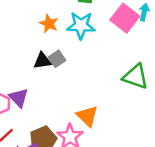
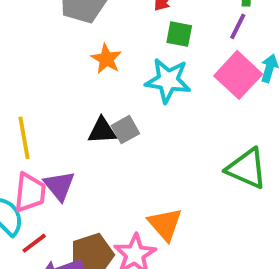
orange star: (49, 24) -> (106, 59), moved

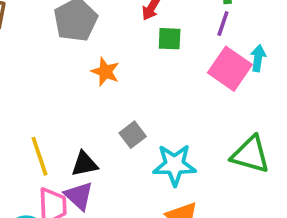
cyan star: (168, 80) -> (175, 165), moved
black triangle: (102, 131) -> (84, 164), moved

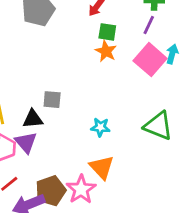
orange star: (105, 72) -> (106, 51), moved
gray square: (133, 135) -> (52, 100), moved, turned 36
cyan star: (175, 165) -> (100, 127), size x0.6

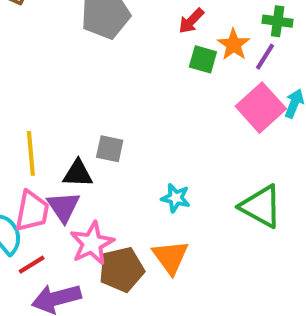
orange star: (106, 51) -> (234, 45), moved
pink star: (81, 189) -> (92, 243), moved
brown pentagon: (51, 191) -> (122, 269), moved

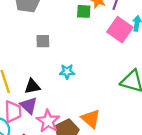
gray square: (110, 149) -> (43, 41), moved
cyan star: (176, 198) -> (67, 72), moved

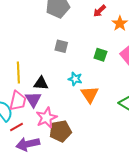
green square: (84, 11) -> (100, 55), moved
orange triangle: (91, 119) -> (90, 94), moved

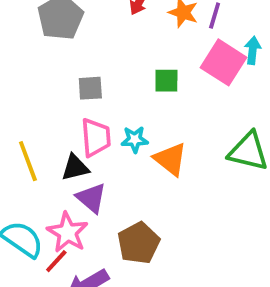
purple triangle: (33, 99) -> (91, 198), moved
pink trapezoid: (18, 101) -> (96, 138), moved
pink star: (46, 118) -> (68, 232), moved

